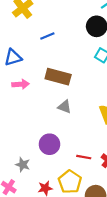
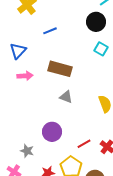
blue triangle: (13, 57) -> (18, 51), turned -30
red line: (84, 157) -> (84, 144), turned -40

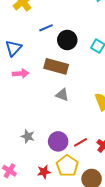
black circle: (96, 22) -> (67, 40), moved
purple circle: (52, 132) -> (58, 141), moved
gray star: (27, 151) -> (28, 136), moved

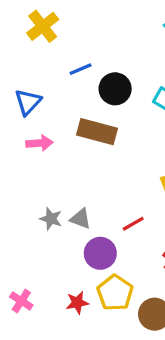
gray triangle: (62, 95) -> (81, 219), moved
gray star: (28, 136) -> (51, 219), moved
red line: (80, 142) -> (133, 224), moved

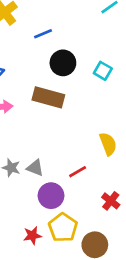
blue line: (81, 69) -> (43, 34), moved

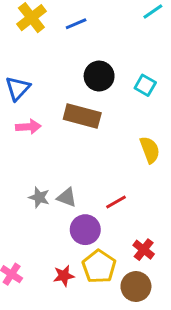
blue line: (43, 34) -> (76, 24), moved
yellow semicircle: (108, 144) -> (150, 150), moved
red cross: (111, 201) -> (144, 250), moved

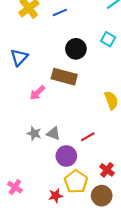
cyan square: (145, 85) -> (108, 39), moved
pink arrow: (28, 127) -> (37, 93), moved, turned 140
red star: (64, 276) -> (56, 196), moved

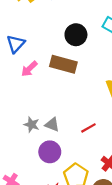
pink arrow: (37, 93) -> (29, 69), moved
purple circle: (66, 156) -> (50, 152), moved

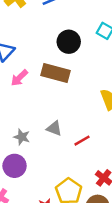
gray triangle: (52, 125) -> (54, 128), moved
purple circle: (50, 152) -> (15, 166), moved

